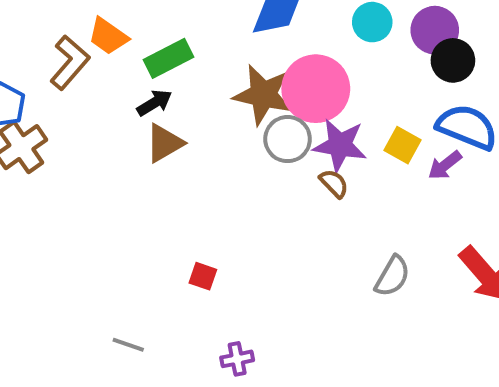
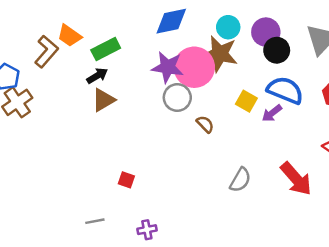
brown star: (263, 95) -> (220, 54), moved
purple star: (340, 145) -> (168, 67), moved
gray line: (128, 345) -> (95, 221), moved, turned -30

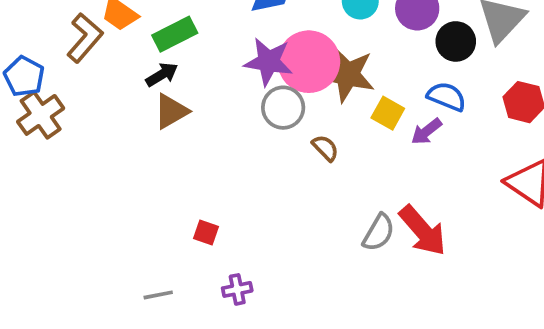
black circle: (277, 50) -> (456, 41), moved
brown star: (220, 54) -> (347, 75), moved
blue semicircle: (285, 90) -> (447, 97), size x0.7
red arrow: (296, 179) -> (423, 231), moved
purple cross: (147, 230) -> (237, 289), moved

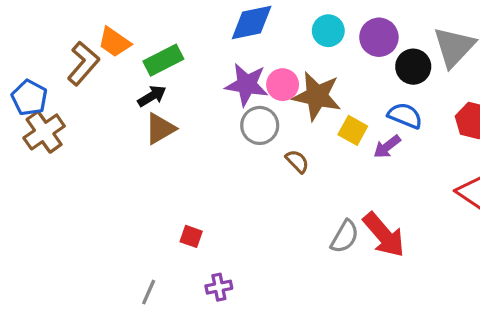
pink circle: (309, 62) -> (283, 85), size x0.6
gray line: (158, 295) -> (149, 292), turned -55

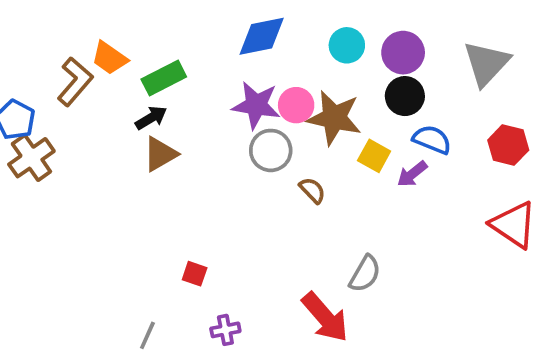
black circle: (413, 67) -> (405, 96), moved
red arrow: (384, 235) -> (325, 317), moved

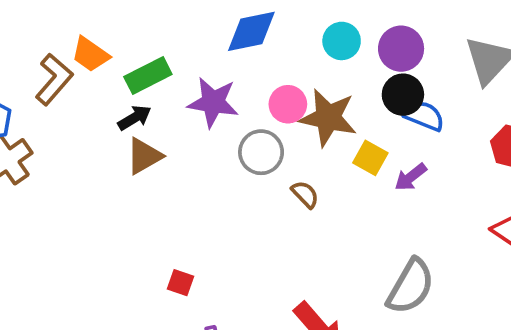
purple star: (256, 105) -> (213, 102), moved
blue semicircle: (432, 140) -> (424, 116), moved
gray semicircle: (365, 274) -> (411, 286), moved, size x1.4

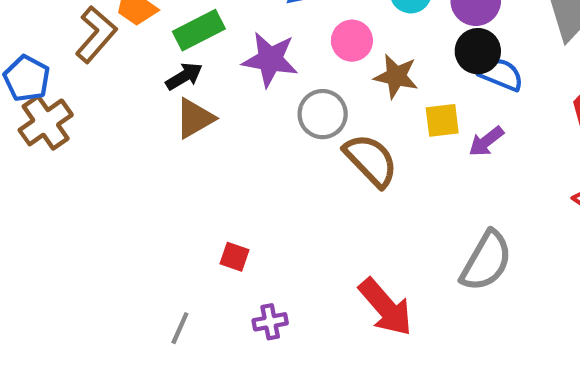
pink circle: (288, 104) -> (352, 41), moved
brown star: (328, 118) -> (396, 76), size x0.7
yellow square: (370, 158) -> (442, 120), turned -36
brown semicircle: (305, 194) -> (371, 160), size x1.8

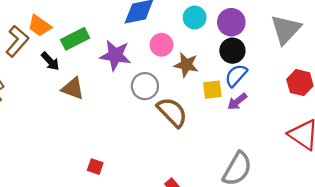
blue semicircle: (501, 74) -> (236, 75), moved, turned -70
black arrow: (184, 76) -> (50, 61), moved, turned 78
brown triangle: (195, 118) -> (73, 88), turned 50

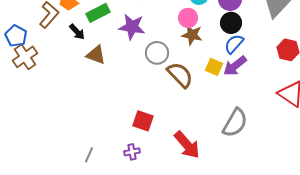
pink circle: (161, 45) -> (188, 18), moved
yellow square: (212, 90) -> (214, 67), moved, turned 30
purple arrow: (237, 101) -> (235, 66), size x1.4
red square: (95, 167) -> (143, 121), moved, size x1.5

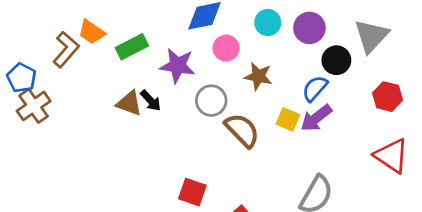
pink circle: (188, 18) -> (226, 48), moved
black circle: (231, 23) -> (336, 60), moved
black arrow: (77, 32) -> (151, 101), moved

